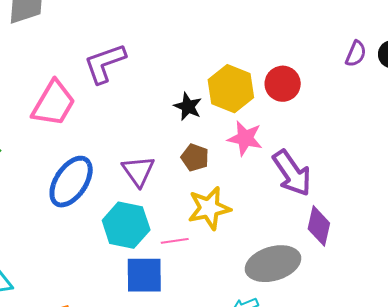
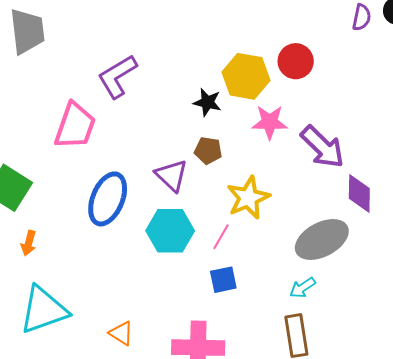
brown pentagon: (195, 158) -> (208, 151), moved
pink line: (175, 241) -> (221, 237), turned -40
blue square: (144, 275) -> (223, 280), moved, size x0.7

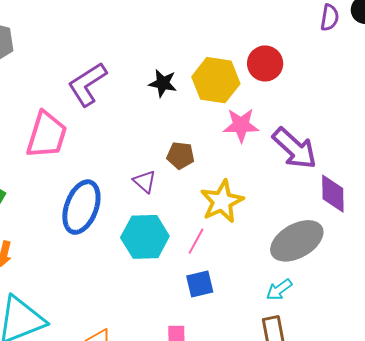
black star: (207, 102) -> (163, 83), moved
purple triangle: (172, 175) -> (145, 181), size x0.7

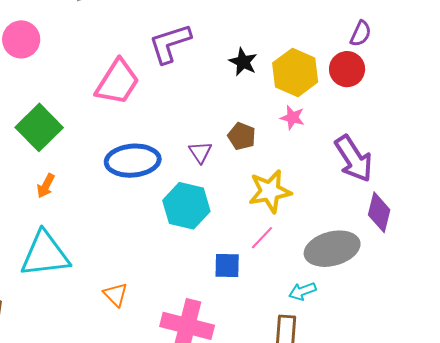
purple semicircle: (330, 18) -> (361, 34), moved
pink star: (241, 125) -> (292, 118), moved, size x0.7
blue ellipse: (81, 207) -> (133, 161), turned 50
pink line: (196, 241) -> (262, 238), moved

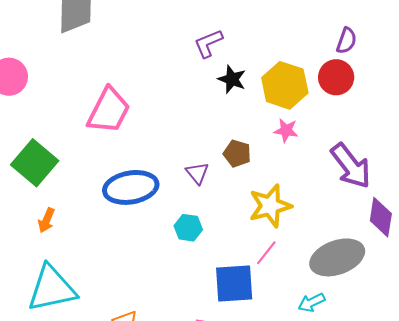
purple L-shape: (170, 43) -> (208, 43), moved, size x0.7
cyan hexagon: (186, 206) -> (188, 228), size x0.6
blue square: (227, 265) -> (234, 283), size x1.5

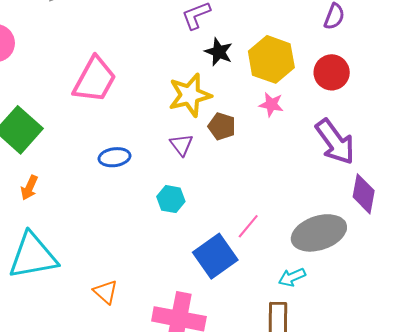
red circle: (336, 77) -> (332, 72), moved
blue ellipse: (131, 187) -> (115, 157), size x0.6
yellow star: (270, 206) -> (190, 95), moved
blue square: (234, 283) -> (215, 256), turned -33

